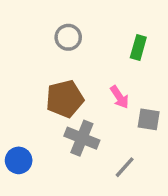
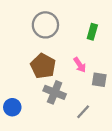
gray circle: (68, 37) -> (45, 25), size x1.5
brown pentagon: (65, 99) -> (43, 66), turned -30

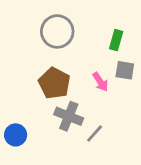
gray square: (99, 80) -> (125, 70), moved
gray line: (83, 112) -> (95, 134), moved

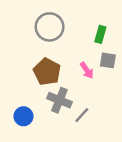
blue circle: (16, 135) -> (23, 116), moved

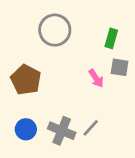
brown pentagon: (47, 72) -> (26, 80), moved
gray cross: (59, 100) -> (62, 131), moved

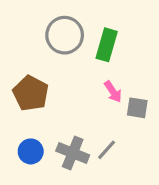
green rectangle: (111, 38) -> (107, 45), moved, size x1.4
gray square: (120, 67) -> (137, 108), moved

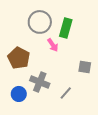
pink arrow: (113, 92) -> (53, 45), moved
gray cross: (73, 153) -> (40, 82), moved

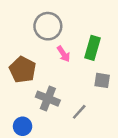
green rectangle: (66, 28) -> (92, 48), moved
blue circle: (19, 94) -> (23, 126), moved

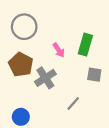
gray circle: (48, 26) -> (24, 27), moved
gray cross: (48, 99) -> (45, 78), moved, turned 35

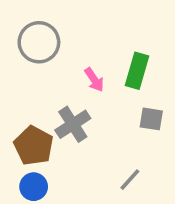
brown pentagon: (21, 65) -> (34, 146), moved
gray line: (73, 103) -> (130, 180), moved

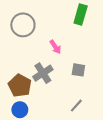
green rectangle: (137, 71) -> (81, 14), moved
gray square: (151, 119) -> (78, 70), moved

